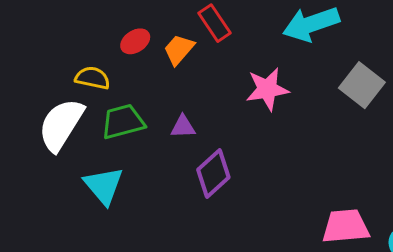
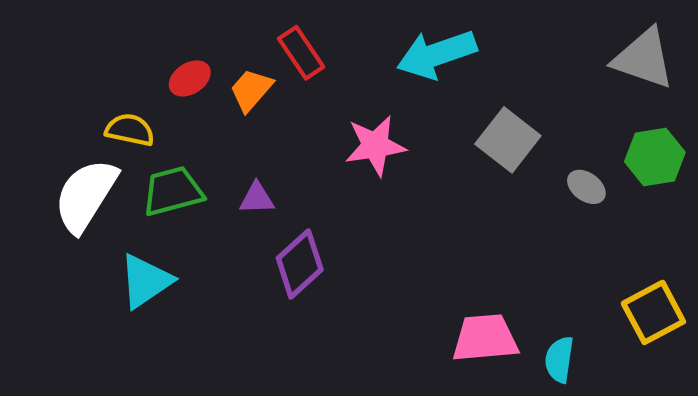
cyan triangle: (104, 186) -> (146, 281), turned 36

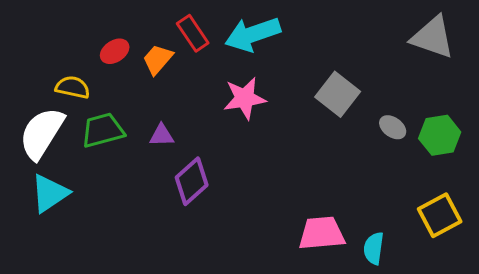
cyan arrow: (437, 54) -> (253, 34), moved
green hexagon: (655, 157) -> (440, 135), moved
cyan triangle: (146, 281) -> (50, 193), moved

